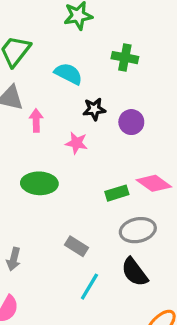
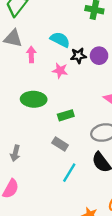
cyan semicircle: (68, 74) -> (60, 40), moved
black star: (94, 109) -> (78, 56), moved
green rectangle: (117, 193) -> (66, 115), moved

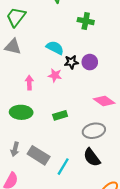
pink arrow: (31, 54) -> (29, 83), moved
green ellipse: (34, 99) -> (21, 112), moved
gray rectangle: (60, 144) -> (39, 155), moved, size x1.5

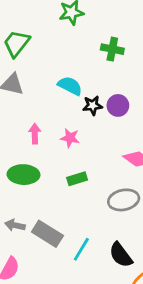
pink star: (55, 75) -> (70, 138), moved
gray arrow: (15, 149) -> (15, 225), turned 88
black semicircle: (92, 157) -> (121, 255), moved

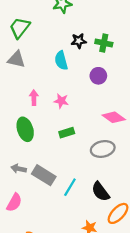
green cross: (112, 49) -> (104, 43), moved
cyan semicircle: (70, 86) -> (61, 60), turned -132
black star: (93, 105) -> (79, 41), moved
green ellipse: (23, 175) -> (25, 129), turned 70

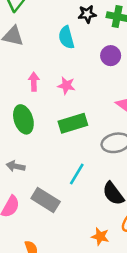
green rectangle: (67, 133) -> (73, 123), size x1.5
gray rectangle: (44, 175) -> (46, 200), moved
cyan line: (70, 187) -> (77, 174), moved

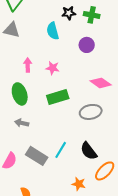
gray arrow: (16, 166) -> (22, 123), moved
cyan line: (77, 174) -> (61, 150), moved

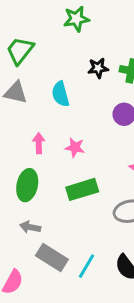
cyan semicircle: (53, 31) -> (60, 94), moved
green ellipse: (20, 94) -> (27, 185), turned 30
gray rectangle: (37, 156) -> (52, 257), moved

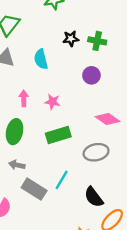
cyan line: (86, 266) -> (62, 180), moved

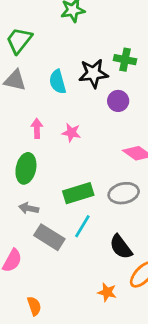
black star: (71, 39) -> (93, 73), moved, size x1.5
green rectangle: (58, 135) -> (78, 193), moved

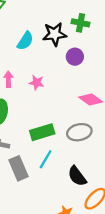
cyan semicircle: (58, 82) -> (25, 41), turned -132
gray rectangle: (49, 237) -> (18, 168), turned 35

